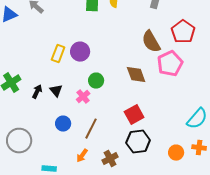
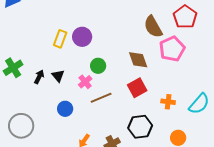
red square: (134, 115) -> (137, 88), moved
brown line: (91, 129) -> (101, 98), moved, turned 40
orange cross: (199, 148) -> (168, 102), moved

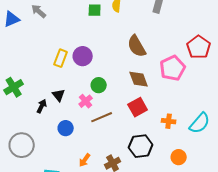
red pentagon: (185, 17) -> (199, 47), moved
brown semicircle: (153, 27) -> (137, 46), moved
black arrow: (39, 77) -> (42, 106), moved

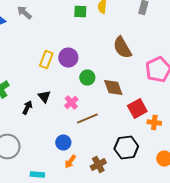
brown diamond: (139, 79) -> (113, 88), moved
green circle: (99, 85) -> (87, 78), moved
red square: (138, 107) -> (137, 109), moved
blue circle: (66, 128) -> (63, 143), moved

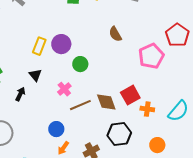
brown semicircle: (122, 48) -> (115, 34), size x0.7
brown diamond: (113, 88) -> (106, 102), moved
black triangle: (44, 97) -> (35, 75), moved

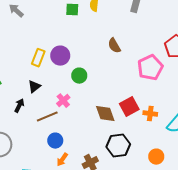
black triangle: (35, 75) -> (34, 87), turned 32
brown line: (80, 105) -> (47, 117), moved
orange cross: (147, 109) -> (150, 114), moved

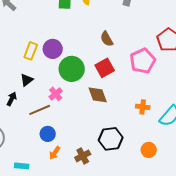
green circle: (79, 76) -> (72, 69), size x1.6
red square: (129, 107) -> (105, 68), moved
brown diamond: (105, 114) -> (98, 95), moved

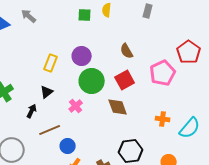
purple circle: (53, 49) -> (82, 56), moved
brown line: (40, 110) -> (50, 130), moved

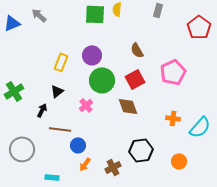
green square: (85, 15) -> (95, 14), size x1.5
red pentagon: (189, 52) -> (199, 27), moved
brown line: (50, 130) -> (60, 129), turned 30

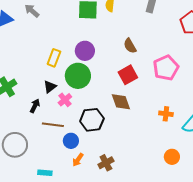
green circle: (102, 80) -> (78, 76), moved
pink cross: (86, 105) -> (65, 100), moved
black hexagon: (141, 150) -> (92, 120), moved

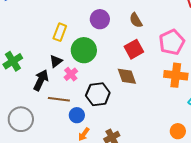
purple circle: (85, 51) -> (100, 19), moved
black arrow: (35, 106) -> (41, 80), size x1.5
orange cross: (166, 114) -> (176, 75), moved, size x1.6

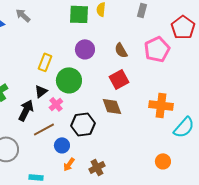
pink pentagon: (172, 42) -> (157, 49), moved
brown line: (59, 99) -> (44, 129), turned -35

